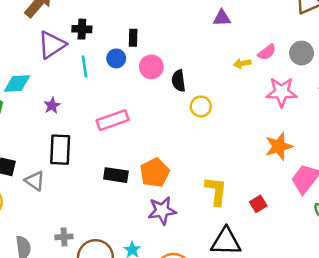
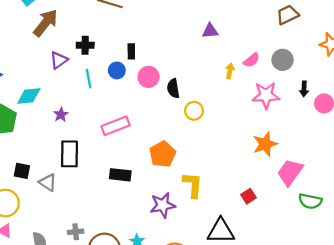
purple triangle: (52, 45) -> (59, 60), size x0.7
yellow arrow: (242, 63) -> (230, 71), turned 112
orange pentagon: (155, 173) -> (162, 154), moved
yellow L-shape: (216, 191) -> (193, 185), moved

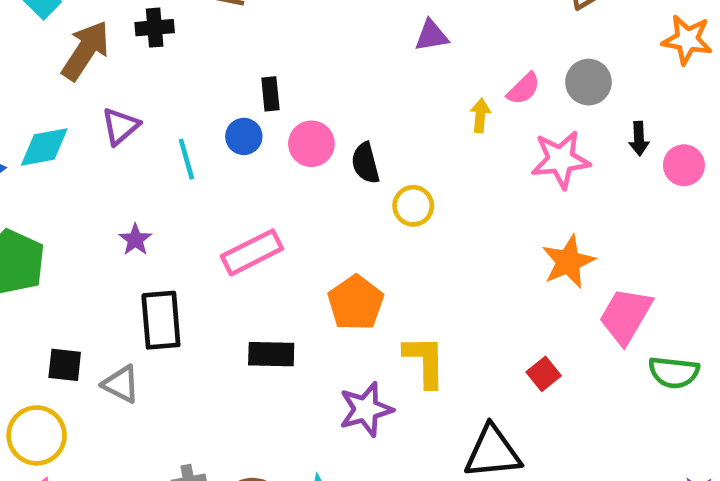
black cross: (85, 45) -> (155, 28), moved
cyan diamond: (29, 96) -> (44, 147), moved

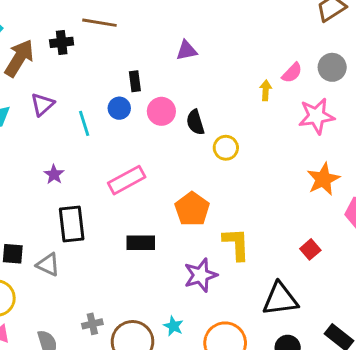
purple triangle: (431, 36) -> (186, 50), moved

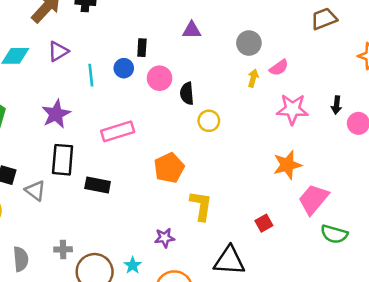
gray circle: (332, 67) -> (249, 43), moved
purple star: (54, 174) -> (56, 114), size x1.6
black rectangle: (141, 243) -> (98, 185), moved
purple star: (201, 275) -> (165, 238), moved, size x0.7

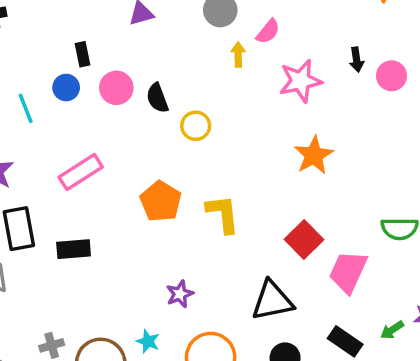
pink trapezoid: (313, 199) -> (348, 272), moved
yellow L-shape: (201, 206) -> (223, 214), moved
red square: (264, 223) -> (304, 240), size x1.5

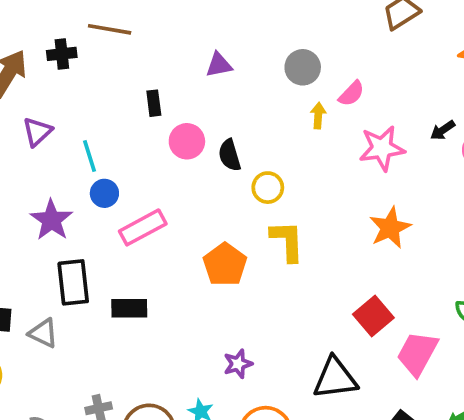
black arrow: (356, 60) -> (443, 130), turned 60
blue circle: (66, 87) -> (104, 193), moved
yellow L-shape: (223, 214) -> (287, 241), moved

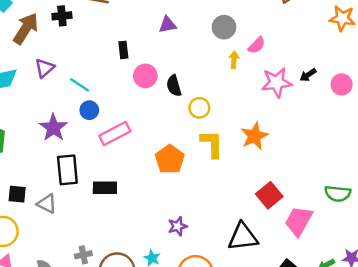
black arrow: (443, 130) -> (308, 75), moved
cyan line: (90, 156) -> (80, 85), turned -40
orange star: (390, 228) -> (254, 136), moved

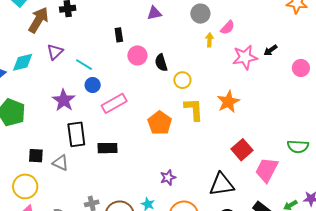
pink circle: (342, 84) -> (301, 68), moved

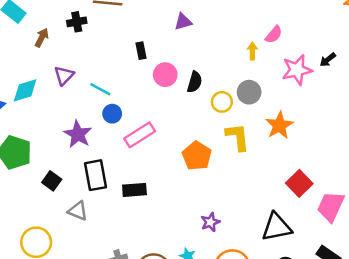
gray circle: (200, 14) -> (249, 92), moved
brown arrow: (38, 20) -> (42, 38), size x0.6
black semicircle: (161, 63) -> (195, 82), turned -144
black square: (36, 156) -> (52, 181), moved, turned 35

